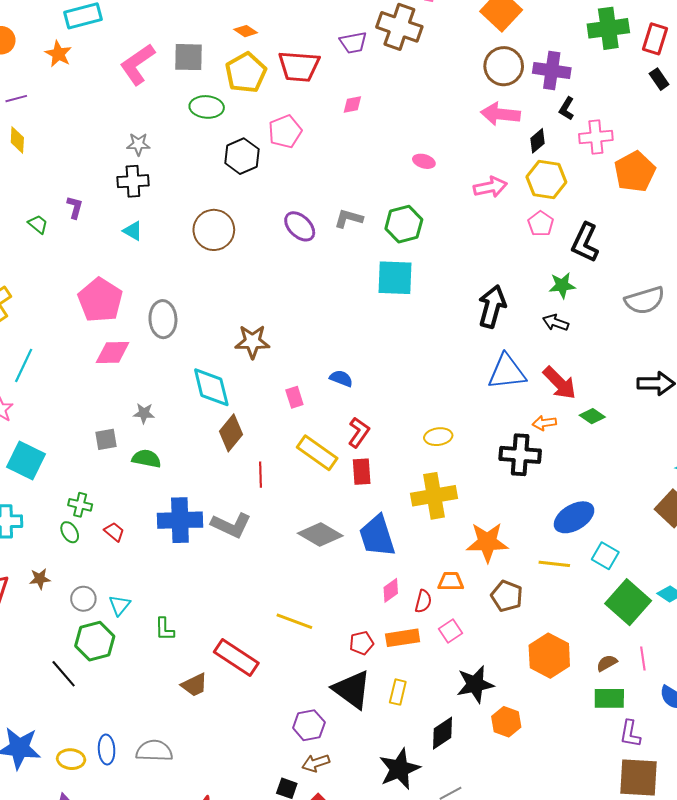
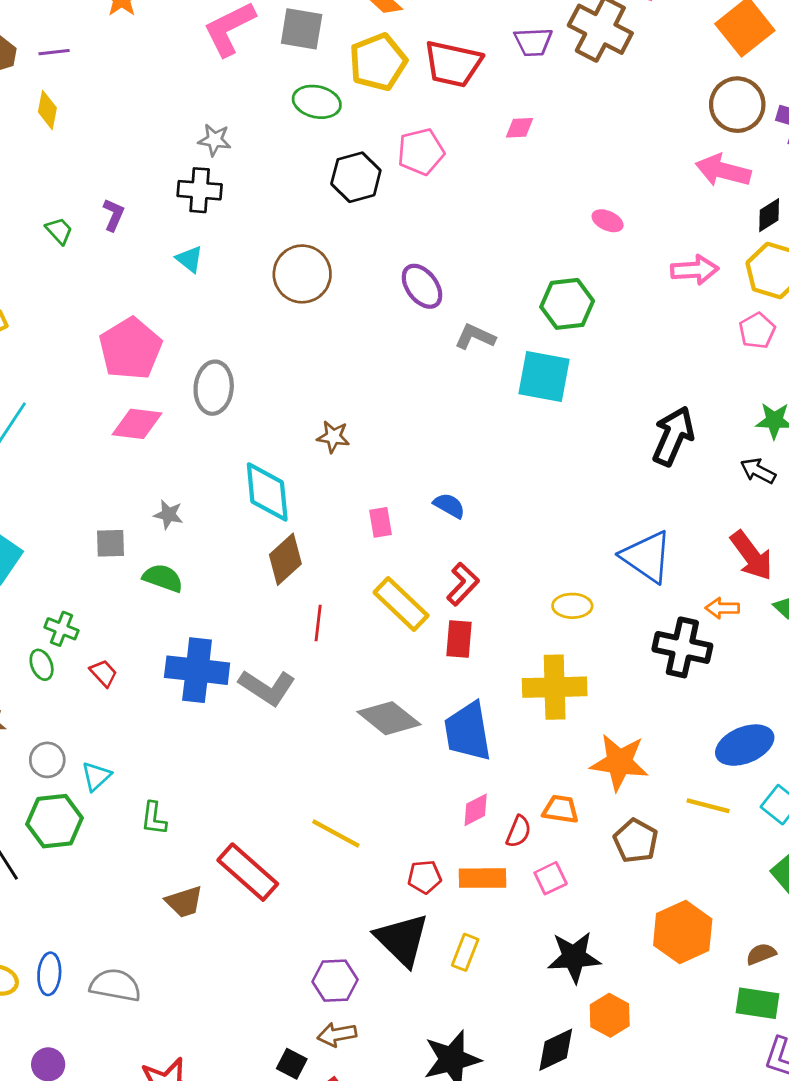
gray L-shape: (349, 218) -> (475, 337), moved
brown star: (252, 342) -> (333, 437), size x0.7
blue triangle: (507, 372) -> (647, 557), moved, turned 33
black diamond: (442, 733) -> (556, 1050), moved

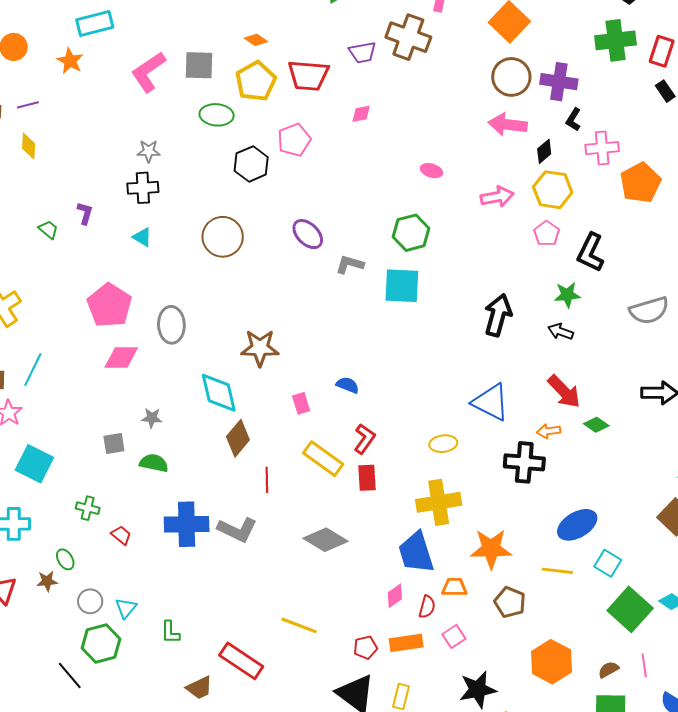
brown star: (333, 437) -> (260, 348), size x1.6
green ellipse: (42, 665) -> (65, 559), moved
blue trapezoid: (468, 732) -> (416, 553), moved

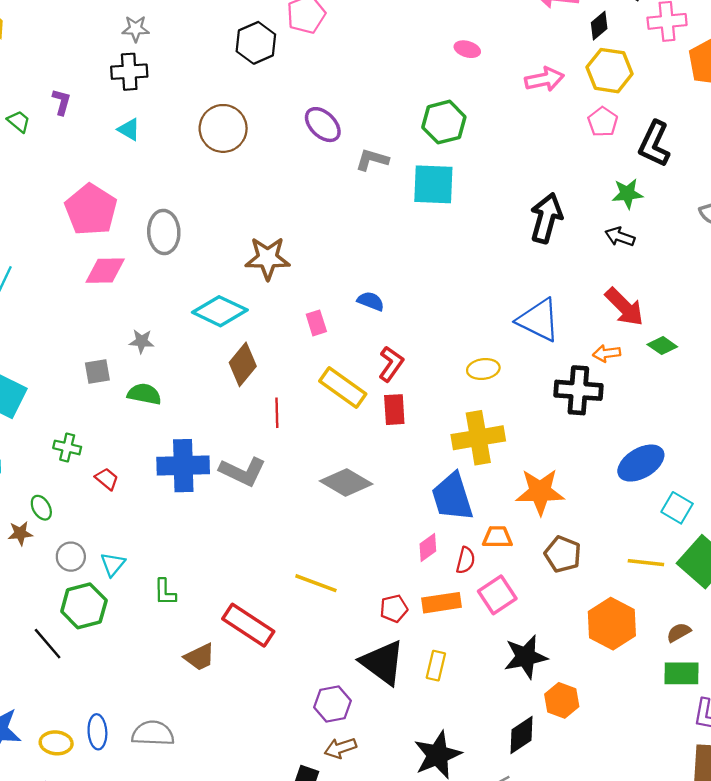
cyan diamond: (219, 393) -> (220, 311), turned -51
yellow line: (557, 571) -> (646, 563), moved
pink square: (454, 636) -> (497, 595), size x1.4

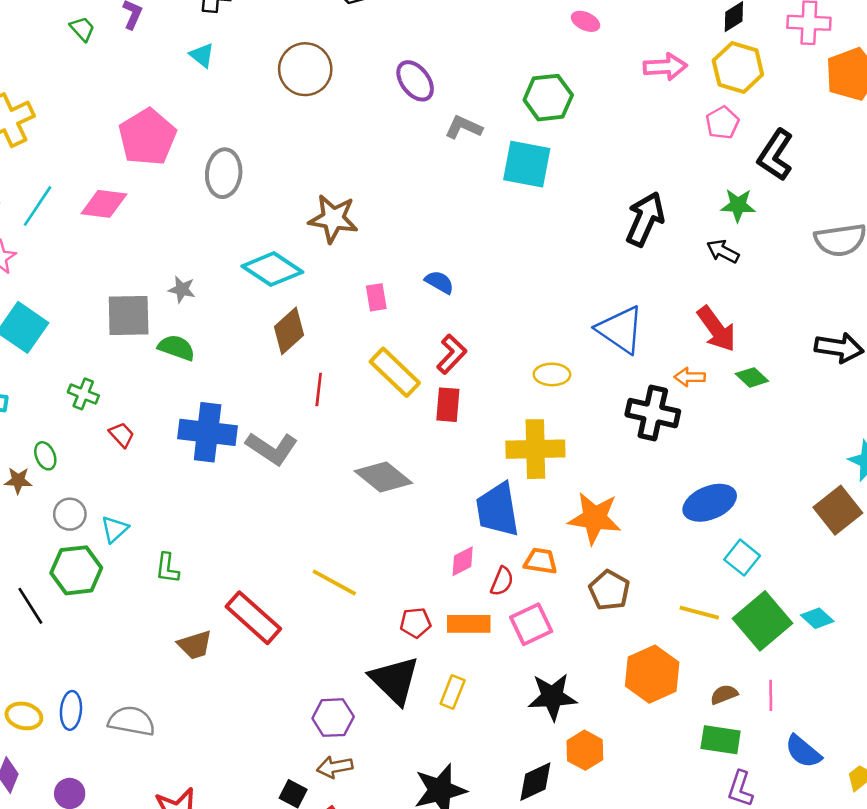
pink diamond: (105, 271) -> (104, 204), moved
gray square: (97, 372) -> (129, 316), size x1.6

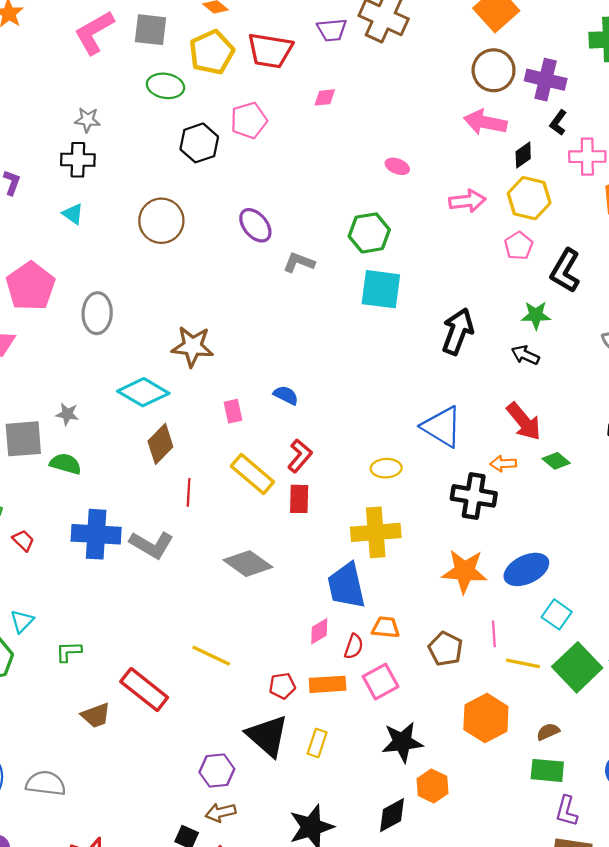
cyan square: (527, 164) -> (381, 289), moved
orange star: (595, 518) -> (465, 571), moved
green L-shape: (167, 568) -> (69, 652), turned 84
pink line: (771, 695) -> (494, 634), moved

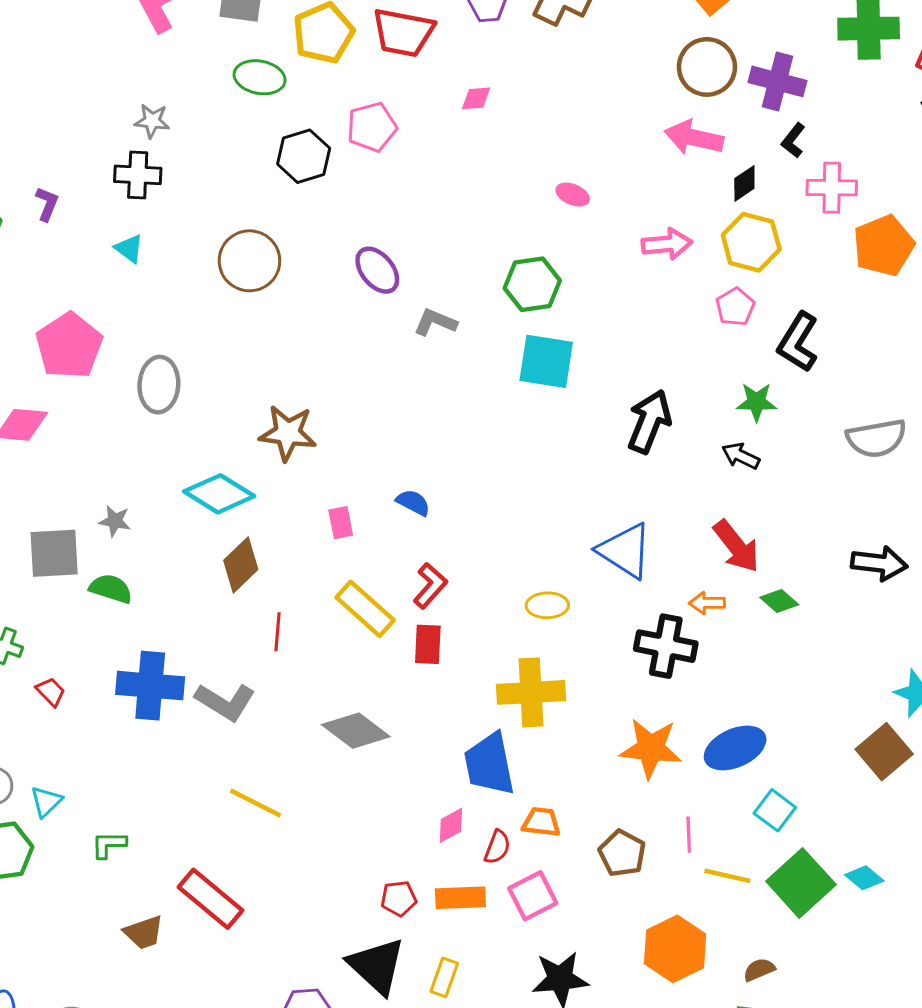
yellow line: (211, 656) -> (255, 803), moved

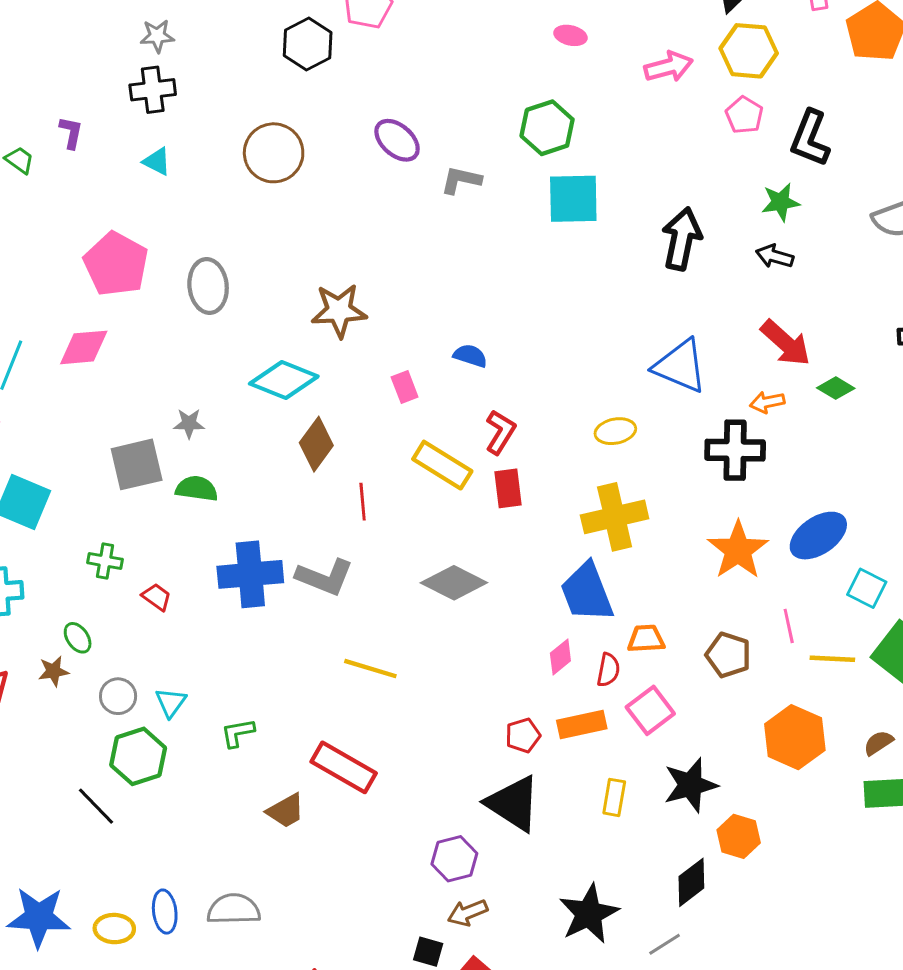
orange star: (651, 748) -> (738, 550), turned -30
yellow rectangle: (444, 977) -> (614, 797), moved

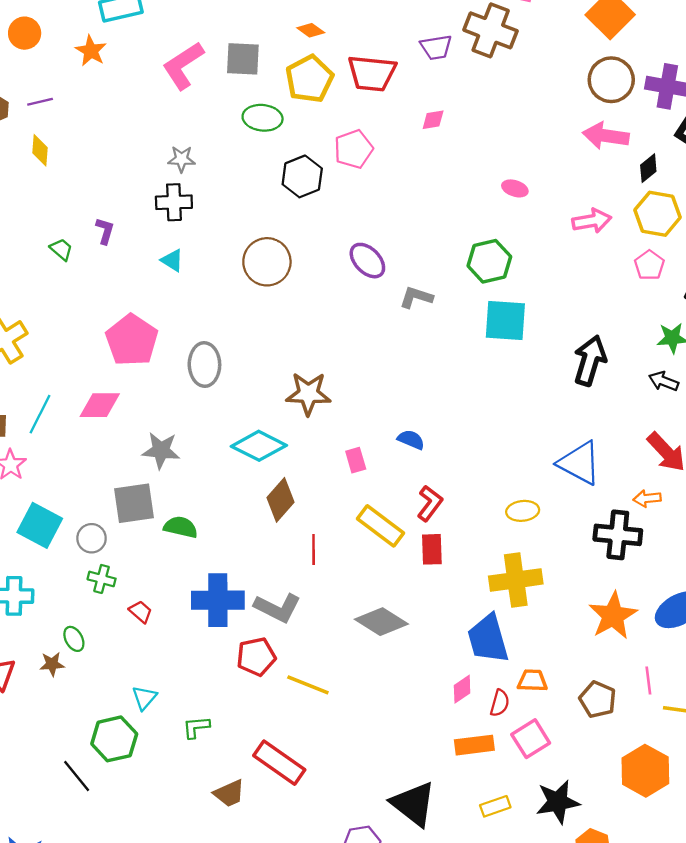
gray star: (189, 423) -> (161, 450), moved, size x1.5
gray circle: (118, 696) -> (92, 538), moved
red pentagon: (523, 735) -> (256, 657), moved, size x1.4
yellow rectangle: (614, 797) -> (495, 806), turned 56

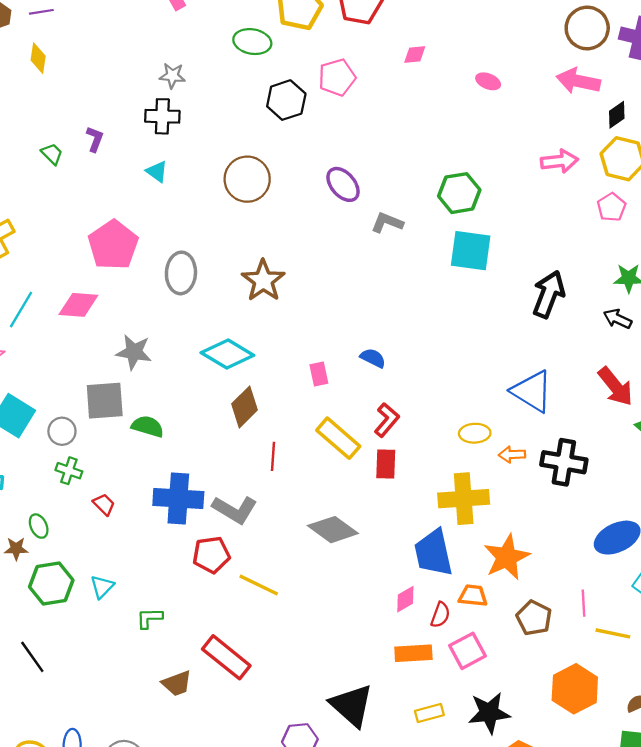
pink ellipse: (515, 188) -> (488, 81), moved
brown star: (308, 394) -> (263, 281), moved, turned 30
orange arrow: (647, 498) -> (512, 454), moved
orange star: (613, 616) -> (507, 557), moved
green hexagon: (114, 739) -> (51, 584), moved

